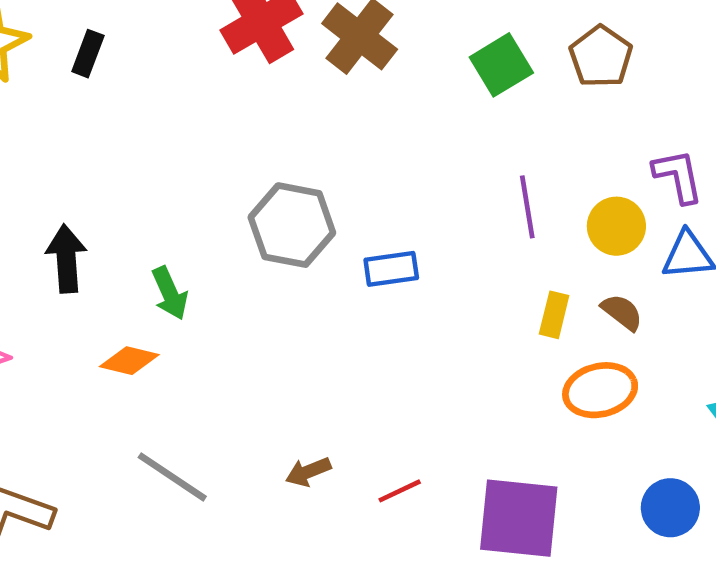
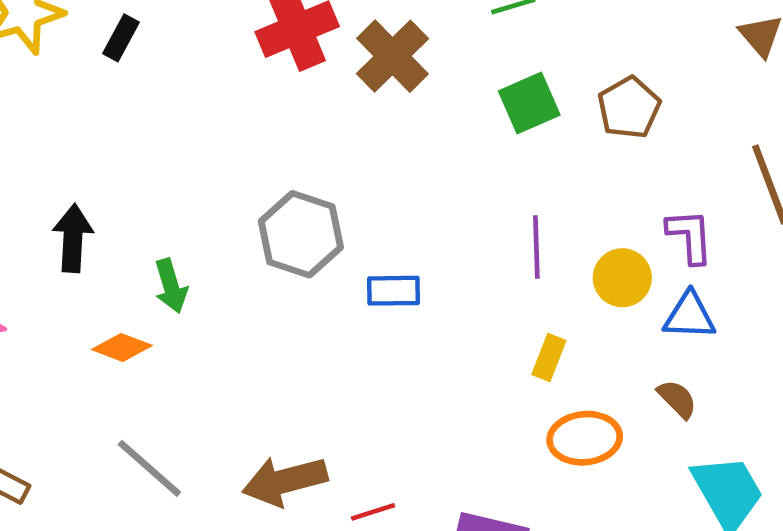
brown semicircle: (622, 312) -> (677, 399), moved
brown arrow: (308, 472) -> (285, 481), size x1.8

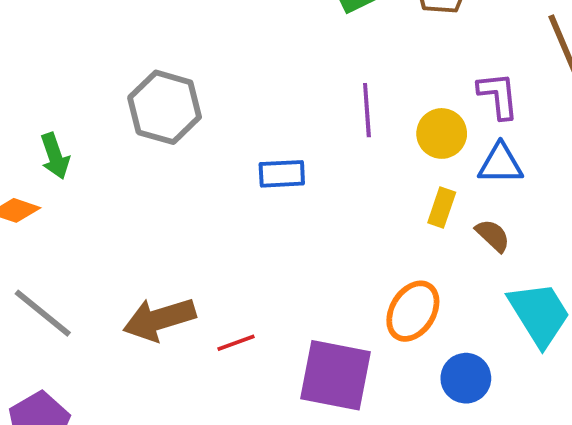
blue rectangle: (393, 291) -> (282, 174), moved
yellow rectangle: (549, 357) -> (442, 207), moved
orange ellipse: (585, 438) -> (413, 311), moved, turned -50

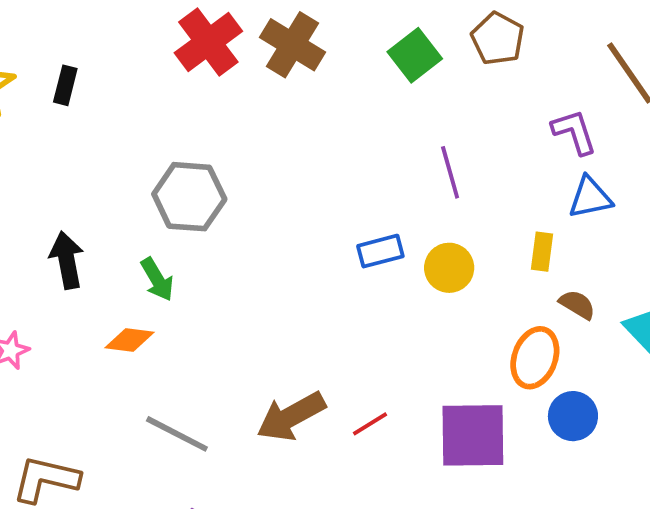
gray hexagon: (165, 107) -> (189, 197), moved
yellow circle: (442, 133) -> (449, 268), moved
brown semicircle: (493, 235) -> (577, 305), moved
blue circle: (466, 378) -> (573, 416), moved

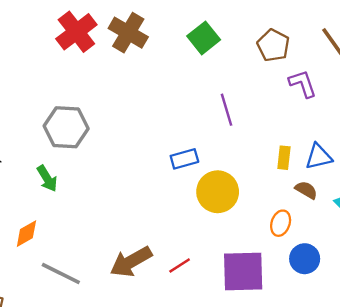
brown pentagon: (498, 39) -> (273, 45), moved
blue triangle: (590, 198) -> (319, 157), moved
yellow circle: (449, 268) -> (218, 192), moved, size x1.4
orange diamond: (130, 340) -> (26, 234), moved, turned -36
orange ellipse: (535, 358) -> (281, 223), size x0.7

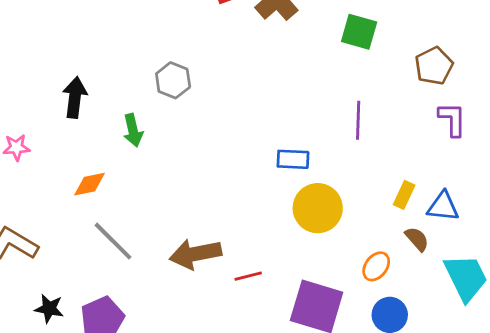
green square: (204, 38) -> (359, 32), turned 36
gray hexagon: (66, 127) -> (173, 80), size x0.7

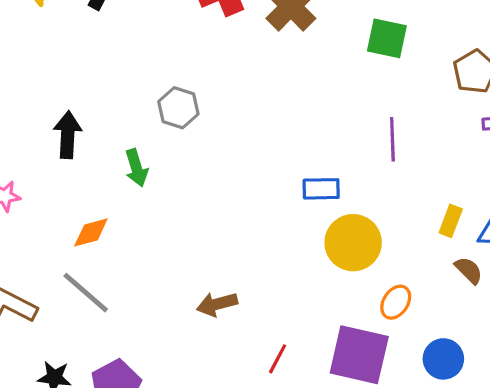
gray line: (113, 241) -> (86, 293), moved
brown arrow: (195, 254) -> (217, 304), size x0.7
orange ellipse: (376, 266) -> (396, 302), moved
red line: (248, 276) -> (278, 359), moved, turned -44

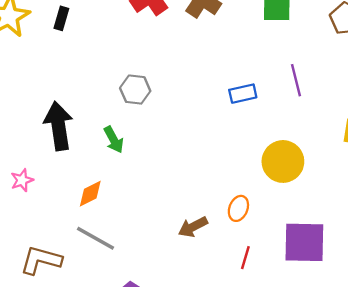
black arrow: (68, 135) -> (58, 126), size x1.4
blue rectangle: (321, 189) -> (243, 94), moved
orange ellipse: (396, 302) -> (238, 208), moved

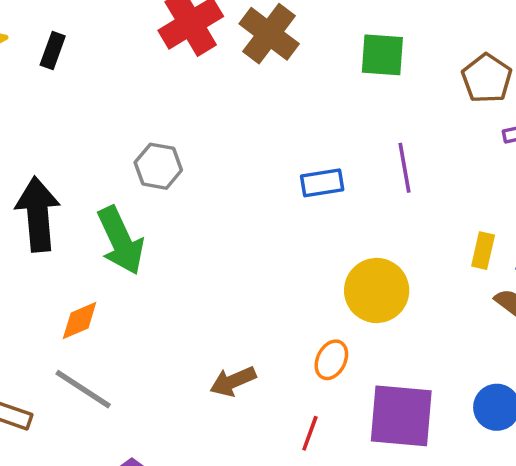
green arrow: (114, 140) -> (121, 241), size x1.6
orange ellipse: (238, 208) -> (331, 360), moved

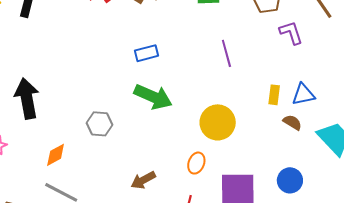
gray hexagon: (158, 166) -> (99, 124), moved
blue rectangle: (322, 183) -> (147, 53), moved
green arrow: (121, 241) -> (153, 97), moved, turned -36

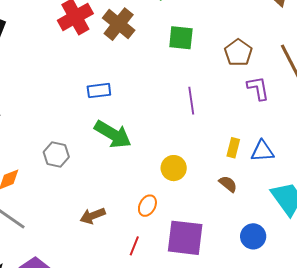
blue rectangle: (147, 53) -> (99, 91), moved
yellow circle: (218, 122) -> (174, 168), size x0.7
brown semicircle: (292, 122) -> (228, 184), moved
blue circle: (290, 180) -> (253, 236), moved

